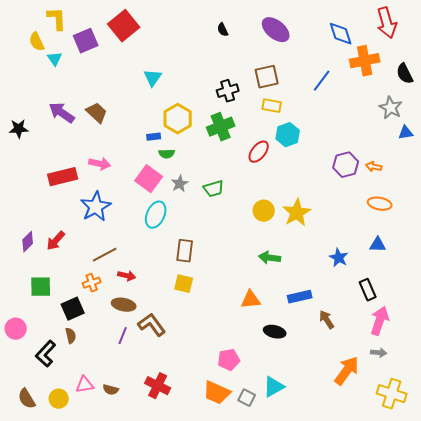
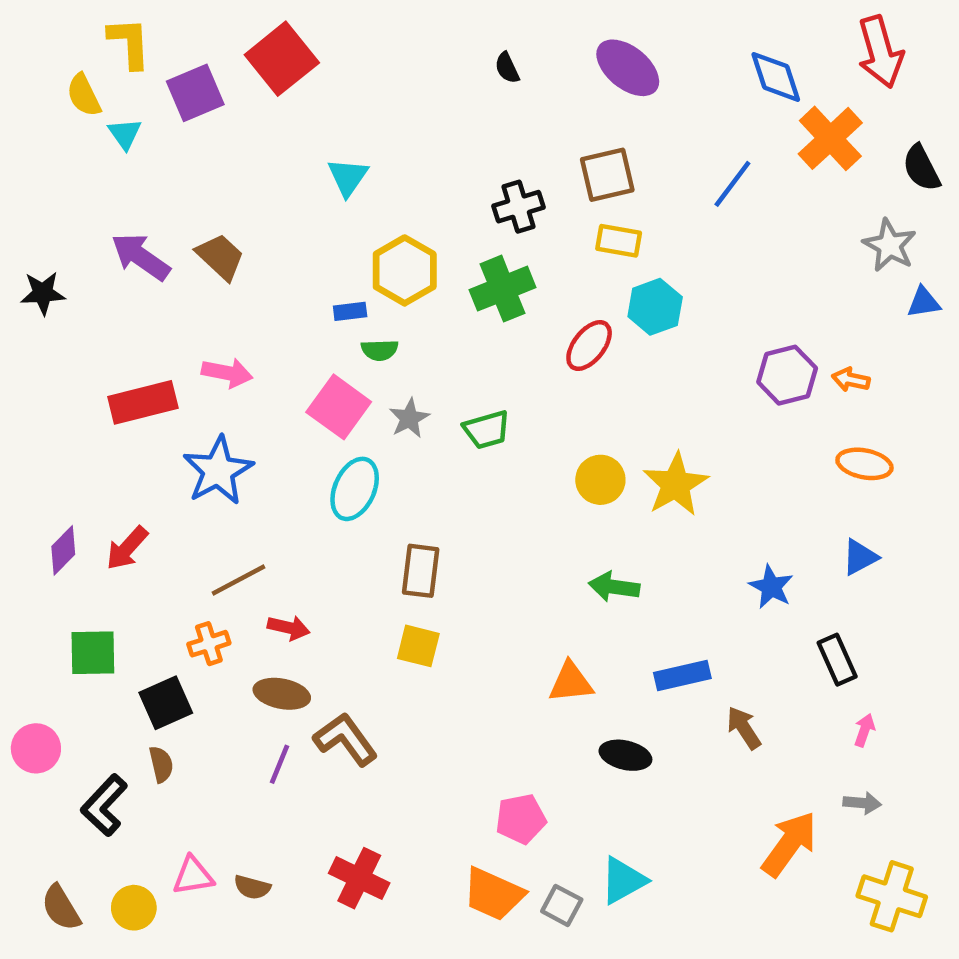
orange cross: (365, 61) -> (830, 138), turned -32
blue triangle: (378, 245) -> (860, 557), turned -30
pink arrow: (380, 321) -> (864, 730), size x0.5

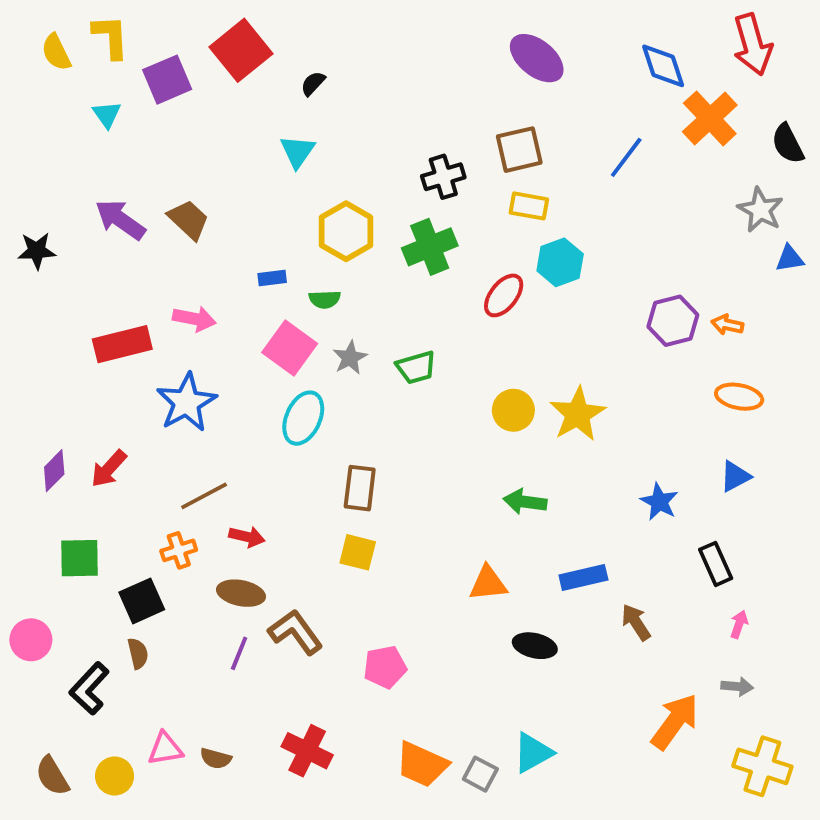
black semicircle: (507, 68) -> (313, 83), moved, turned 68
yellow semicircle: (84, 95) -> (56, 52), moved
blue rectangle: (350, 311) -> (272, 278), moved
pink pentagon: (521, 819) -> (385, 667), moved

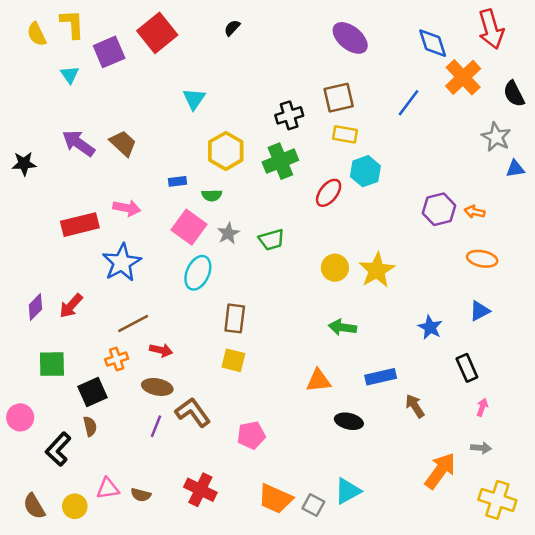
black semicircle: (313, 83) -> (232, 28), moved

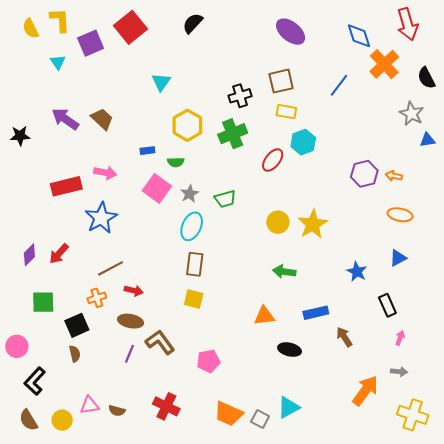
black semicircle: (232, 28) -> (193, 23), size x1.5
cyan ellipse: (198, 273) -> (192, 226), moved
black L-shape: (58, 449) -> (35, 381), moved

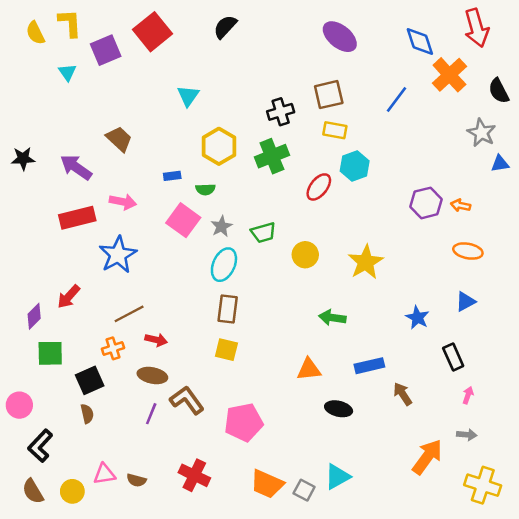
purple arrow: (65, 119) -> (76, 167), moved
yellow circle: (278, 222) -> (305, 255), moved
purple diamond: (29, 255) -> (34, 316), moved
pink pentagon: (208, 361) -> (244, 422), size x1.4

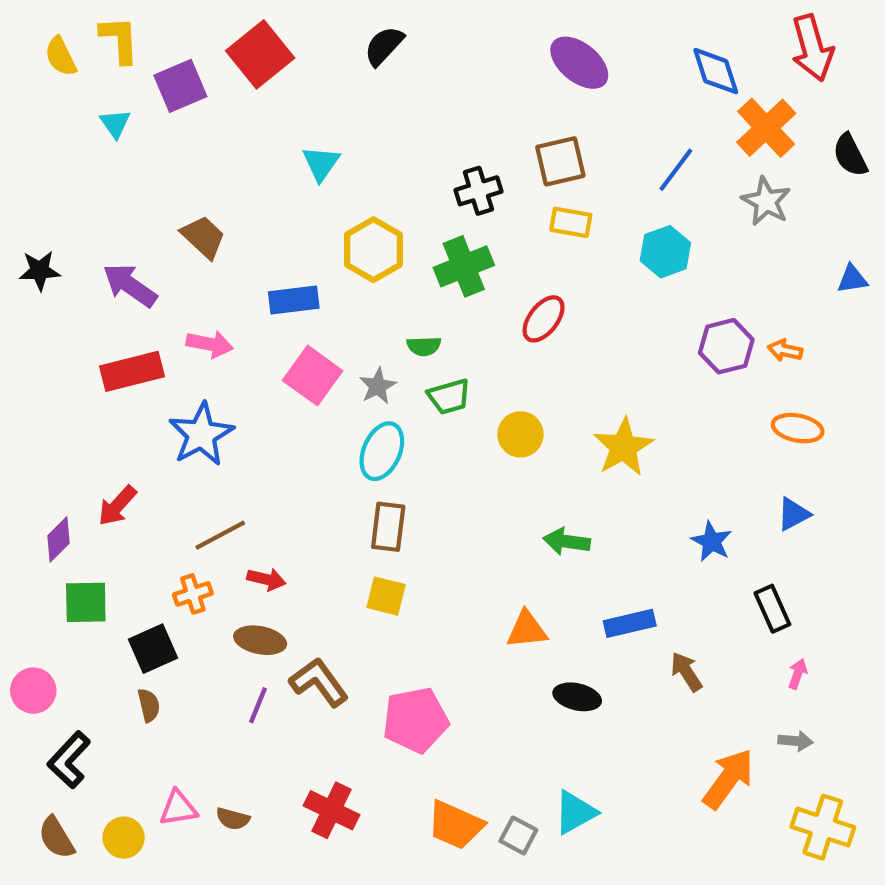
gray star: (481, 133) -> (766, 201), moved
cyan hexagon: (355, 166) -> (665, 252), moved
blue rectangle: (172, 176) -> (294, 300), size x1.6
green semicircle: (205, 189) -> (424, 346), moved

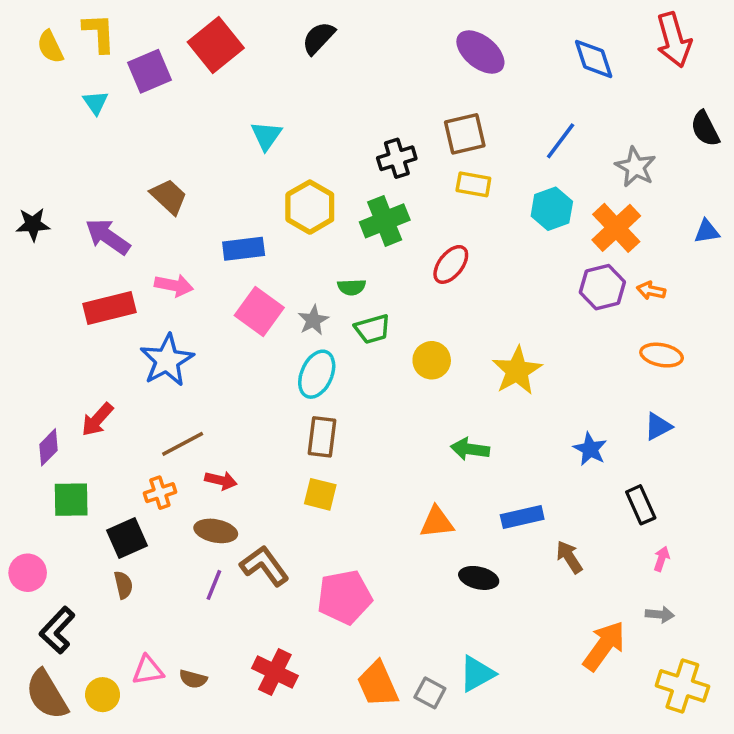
orange cross: (766, 128) -> (616, 228), moved
orange trapezoid: (455, 825) -> (378, 684), turned 42
brown semicircle: (56, 838) -> (47, 695), size x1.4

